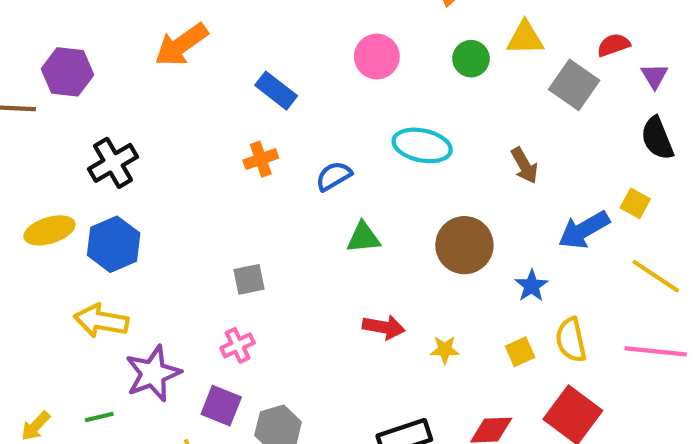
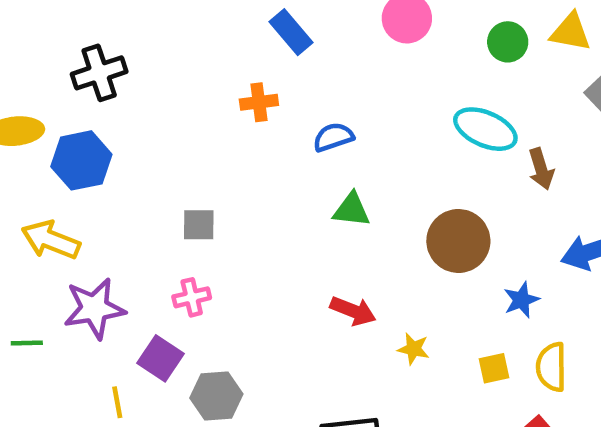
cyan ellipse: (422, 145) -> (485, 129), moved
gray square: (249, 279) -> (199, 225), moved

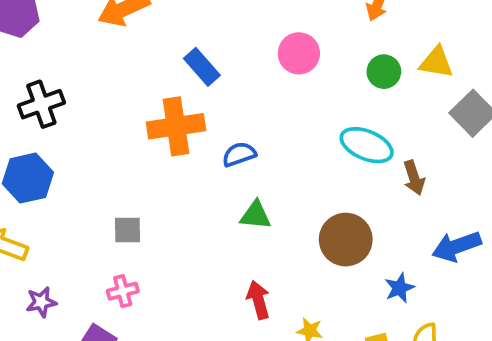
orange cross: (259, 102) -> (176, 126), size x1.8
purple star: (94, 308) -> (41, 302), size x0.6
red arrow: (353, 311) -> (258, 300), turned -126

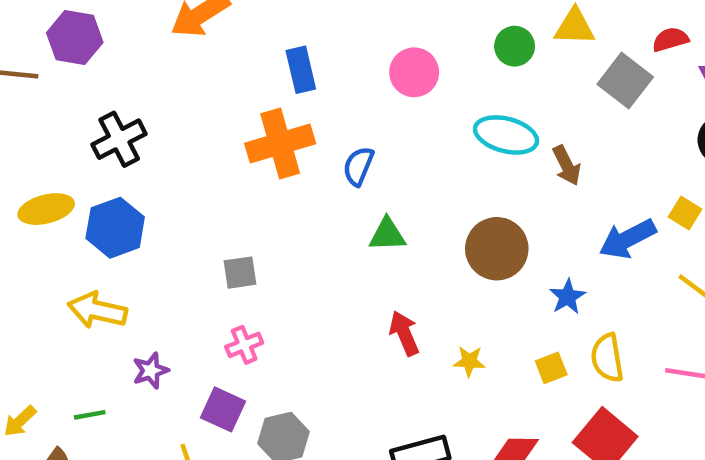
pink circle: (299, 53) -> (414, 72), moved
blue rectangle: (202, 67) -> (301, 70), turned 36
blue semicircle: (239, 154) -> (358, 166), turned -40

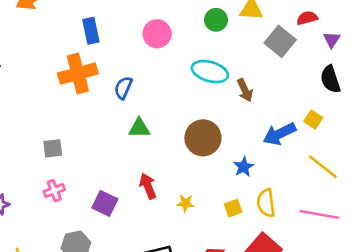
purple square: (223, 409) -> (105, 203), moved

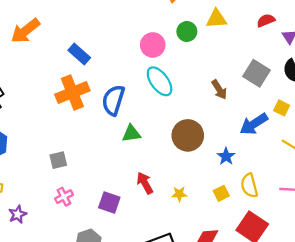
blue rectangle: (91, 31) -> (79, 54), turned -30
pink circle: (157, 34) -> (153, 45), moved
gray square: (280, 41) -> (256, 73), moved
cyan ellipse: (210, 72) -> (160, 81), moved, turned 44
blue semicircle: (123, 88) -> (113, 100), size x1.5

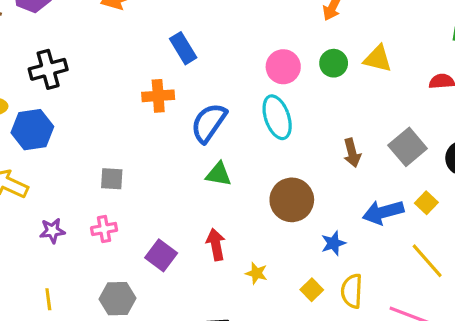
orange cross: (72, 92) -> (158, 96), size x0.7
yellow square: (221, 193) -> (312, 290), turned -35
purple star: (18, 214) -> (52, 231), moved

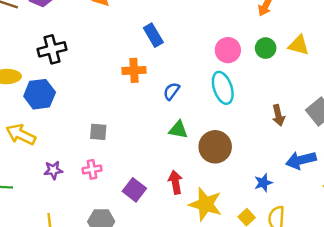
blue semicircle: (209, 123) -> (171, 91), size x0.6
brown circle: (292, 200) -> (215, 147), moved
yellow star: (256, 273) -> (205, 204), size x2.0

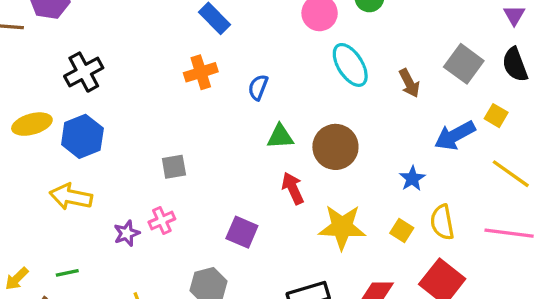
cyan ellipse: (223, 88) -> (350, 65), moved
pink cross: (92, 169) -> (162, 221), moved
red arrow: (175, 182) -> (293, 188), moved

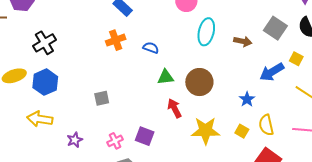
cyan ellipse: (350, 65) -> (206, 32), turned 48
brown arrow: (409, 83) -> (243, 41), turned -48
blue semicircle: (258, 87) -> (151, 48), turned 91
pink cross: (162, 221) -> (115, 141), moved

